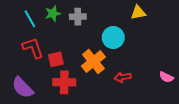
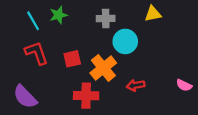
gray cross: (78, 17) -> (106, 18), moved
red square: (56, 59) -> (72, 59), moved
red cross: (64, 82) -> (86, 96), moved

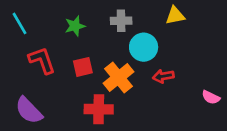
green star: (58, 15) -> (75, 26), moved
cyan line: (33, 21) -> (20, 23), moved
red arrow: (136, 85) -> (163, 76), moved

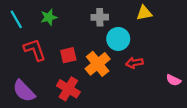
green star: (75, 26) -> (49, 17), moved
red cross: (99, 109) -> (68, 89), moved, turned 30

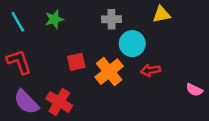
red L-shape: (35, 50) -> (19, 62), moved
red cross: (68, 89) -> (59, 102), moved

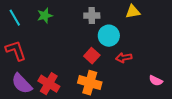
red square: (76, 62) -> (92, 56), moved, turned -35
orange cross: (109, 72) -> (90, 83), moved, turned -35
pink semicircle: (194, 90) -> (156, 81), moved

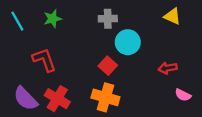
yellow triangle: (133, 12) -> (172, 16), moved, turned 35
red L-shape: (16, 51) -> (44, 60), moved
red arrow: (124, 58) -> (168, 68), moved

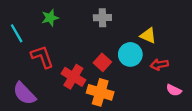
yellow triangle: (172, 16) -> (148, 36), moved
cyan line: (17, 21) -> (17, 33), moved
cyan circle: (128, 42) -> (130, 54), moved
red cross: (57, 99) -> (73, 77), moved

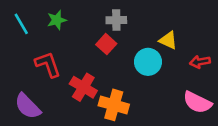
cyan line: (17, 33) -> (21, 24), moved
red square: (102, 62) -> (106, 44), moved
red arrow: (159, 65) -> (200, 62), moved
pink semicircle: (174, 90) -> (197, 102), size x1.6

